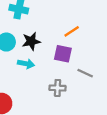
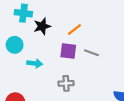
black star: (31, 41) -> (42, 26), moved
gray line: (85, 73) -> (92, 53), moved

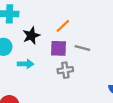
black star: (42, 26) -> (31, 36), moved
gray cross: (66, 83) -> (65, 70), moved

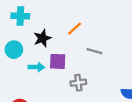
purple square: (58, 48) -> (58, 61), moved
gray cross: (65, 70) -> (78, 83), moved

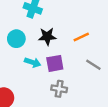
purple square: (58, 61) -> (55, 63), turned -30
gray cross: (78, 83) -> (59, 89), moved

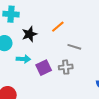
purple square: (55, 63) -> (44, 68), moved
gray cross: (59, 89) -> (66, 67), moved

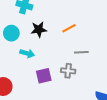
gray line: (74, 47) -> (81, 52), turned -32
purple square: (44, 68) -> (44, 76), moved

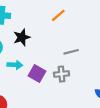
orange line: (69, 28) -> (58, 15), moved
purple square: (44, 76) -> (37, 73), moved, turned -35

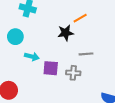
black star: (22, 37) -> (66, 33), moved
purple square: (37, 73) -> (51, 68), turned -35

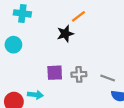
gray line: (86, 54) -> (108, 78), moved, turned 32
cyan arrow: (32, 57) -> (35, 95), moved

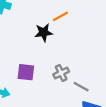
gray cross: (79, 74) -> (61, 73), moved, turned -32

